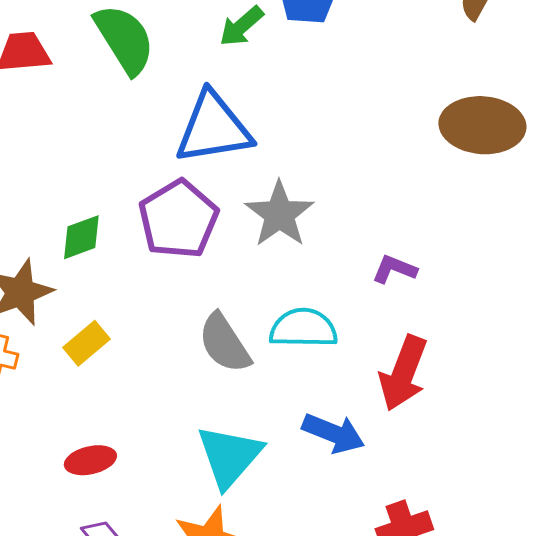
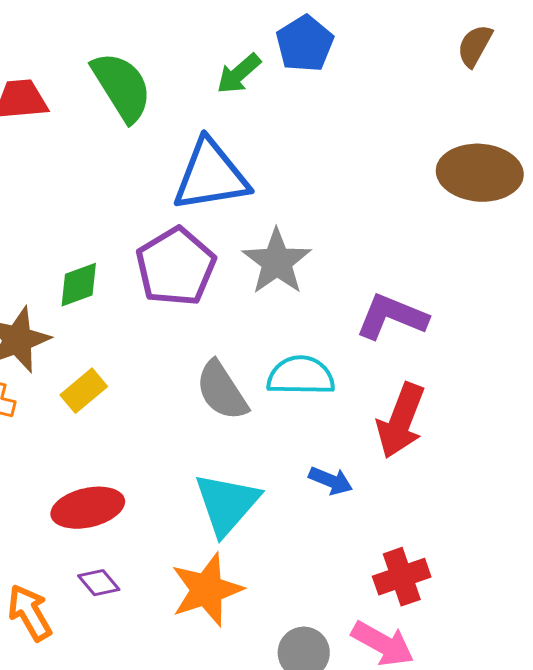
purple L-shape: (394, 269) -> (392, 317), size x1.6
blue arrow: (333, 433) -> (331, 481), size x0.7
red ellipse: (90, 460) -> (88, 508), size x1.4

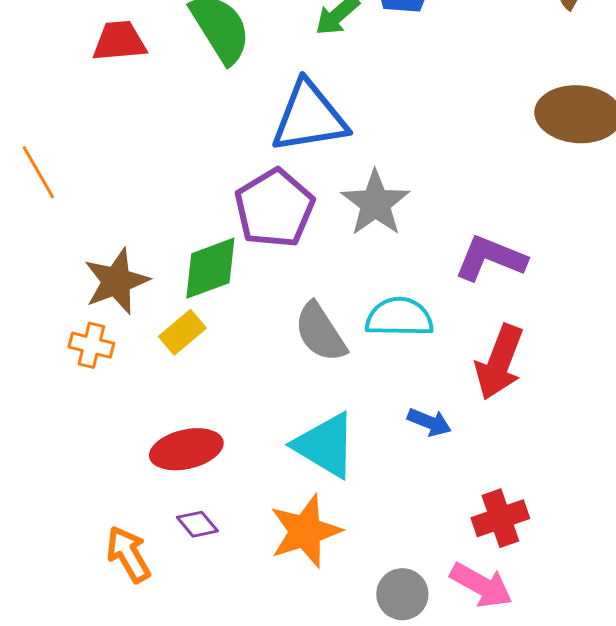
green diamond: (79, 285) -> (210, 268), moved, size x1.4
cyan triangle: (227, 504) -> (325, 445), turned -40

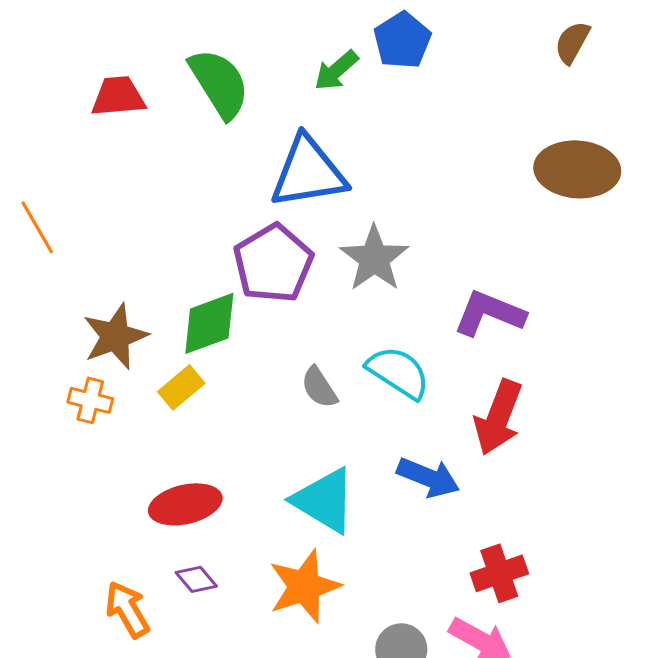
cyan semicircle: (399, 317) -> (398, 372), turned 32
gray semicircle: (320, 332) -> (319, 387), size x0.7
blue arrow: (429, 422) -> (428, 477), size x1.4

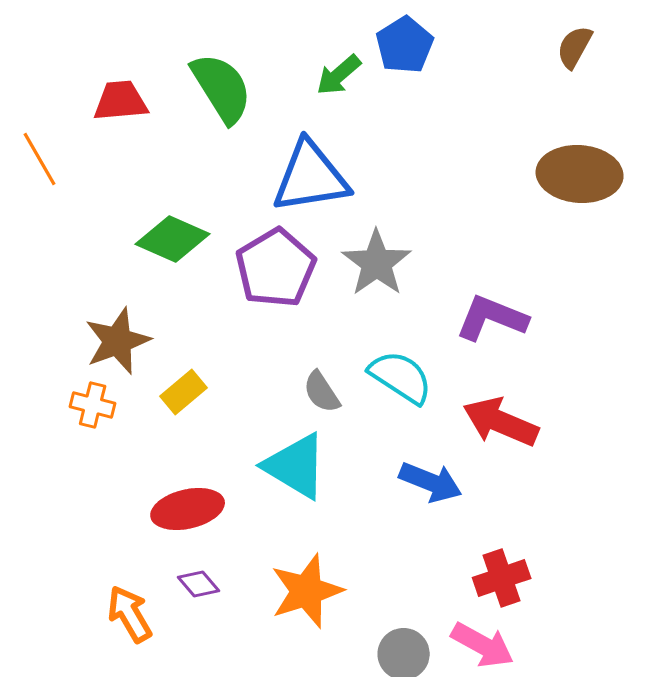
orange line: (37, 227) -> (40, 159), moved
green diamond: (209, 323) -> (173, 239), moved, turned 44
red arrow: (498, 417) -> (501, 422), turned 92
cyan triangle: (324, 500) -> (296, 466), moved

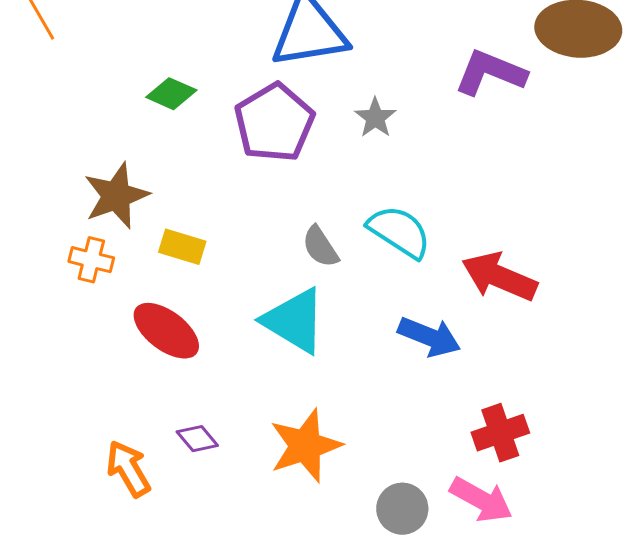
green diamond: (173, 239) -> (171, 94), size x0.7
gray star: (377, 263) -> (375, 118), size x0.6
purple L-shape: (492, 318) -> (490, 73), moved
yellow rectangle: (184, 392) -> (182, 247), turned 57
red ellipse: (188, 509) -> (166, 331), moved, turned 50

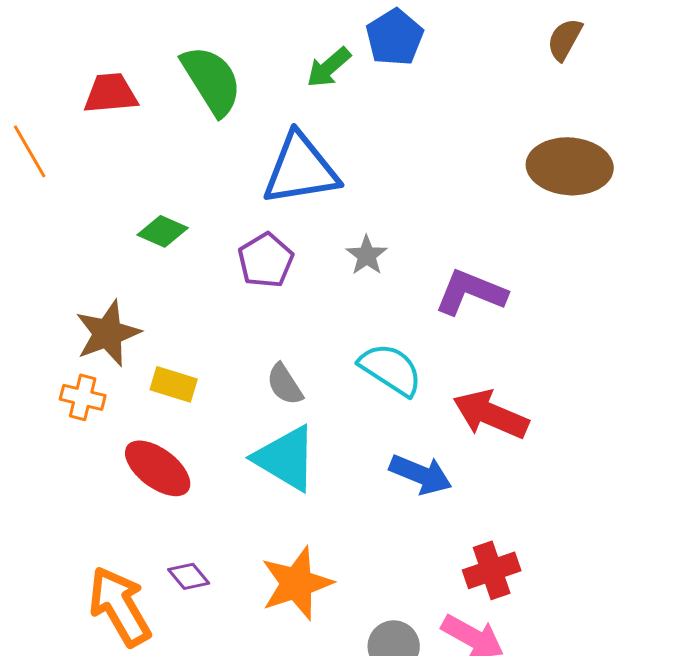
purple L-shape: (490, 73) -> (471, 292), moved
purple pentagon: (274, 123) -> (266, 260), size x0.7
gray semicircle: (320, 247) -> (285, 384), moved
orange arrow: (128, 469) -> (120, 606), size x1.4

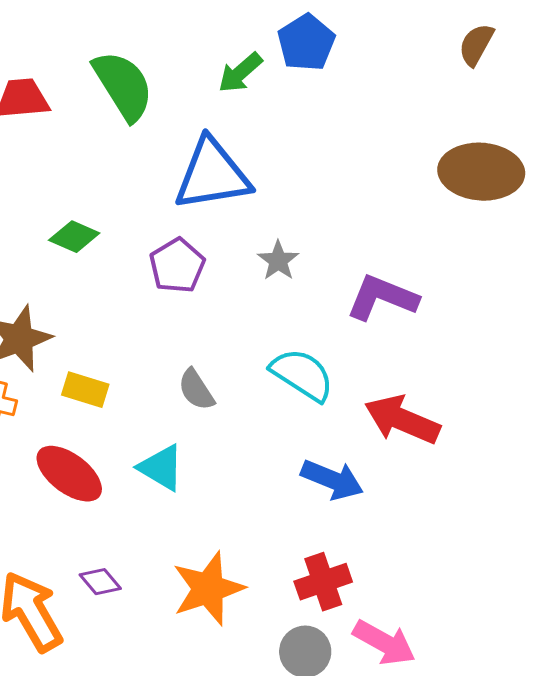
cyan triangle: (286, 458) -> (161, 468), moved, size x0.7
red cross: (492, 570) -> (323, 582), moved

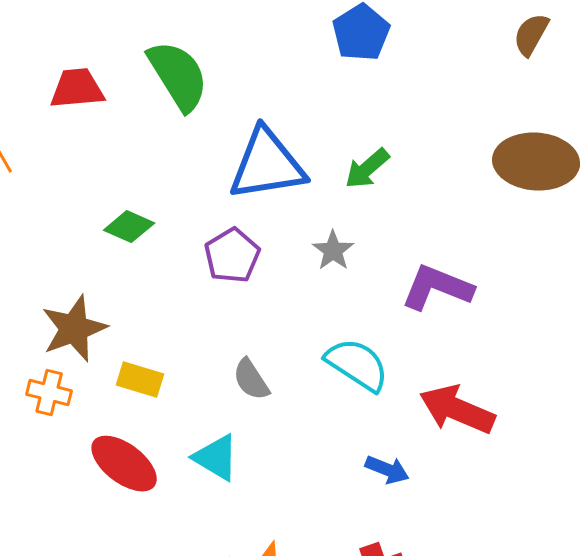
green arrow: (240, 73) -> (367, 169), moved
blue arrow: (332, 480) -> (387, 470), size x0.7

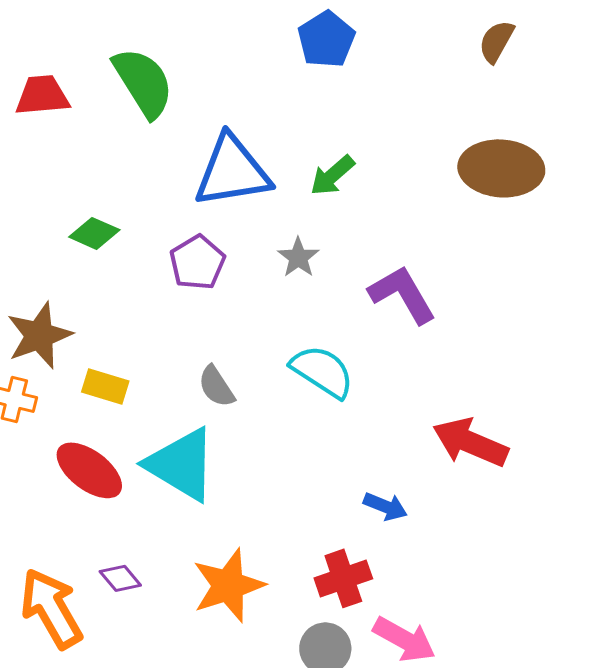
purple L-shape: (437, 288) -> (402, 294), turned 38
red arrow: (457, 410) -> (470, 442), moved
cyan triangle: (216, 458) -> (181, 464), size x1.6
blue arrow: (387, 470) -> (385, 506), moved

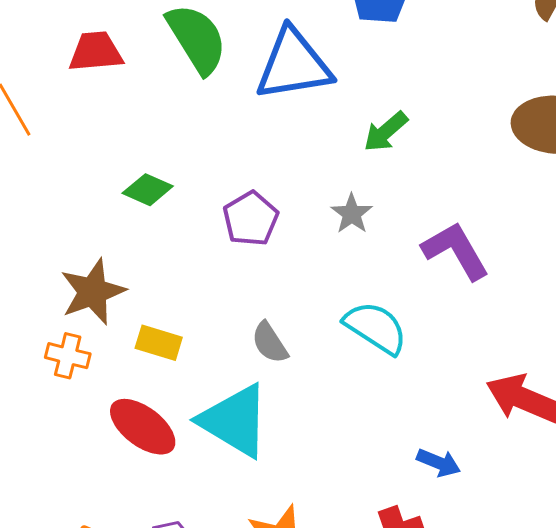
blue triangle: (232, 171) -> (294, 65), moved

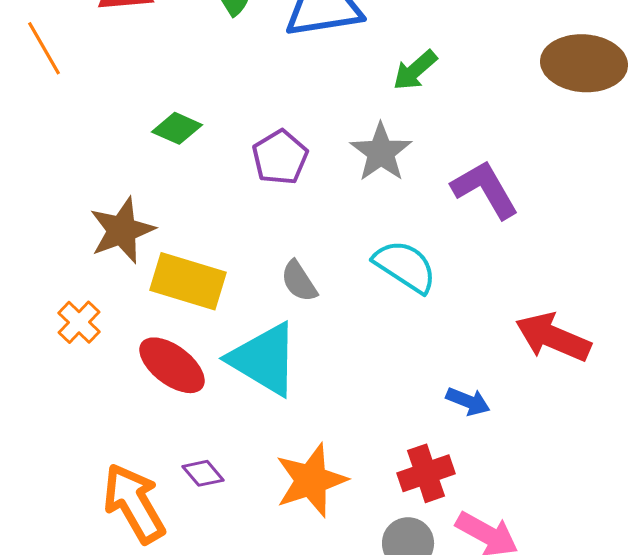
gray star: (352, 214) -> (381, 152), size x1.5
yellow rectangle: (159, 343) -> (188, 281), size x1.6
orange cross: (68, 356) -> (79, 322), moved, turned 30

